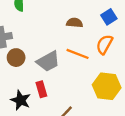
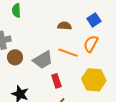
red rectangle: (41, 89) -> (56, 81), moved

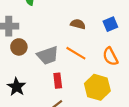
orange semicircle: (91, 44) -> (110, 56), moved, turned -66

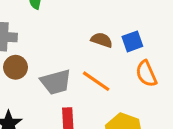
blue square: (110, 24) -> (132, 41), moved
orange semicircle: (110, 56) -> (146, 74), moved

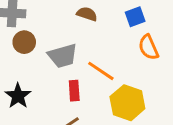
brown semicircle: (102, 40) -> (87, 14), moved
orange line: (96, 81) -> (101, 71), moved

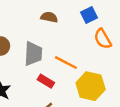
gray trapezoid: (63, 56) -> (33, 54), turned -65
red rectangle: (74, 91) -> (46, 81), turned -49

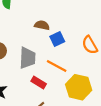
blue square: (89, 15) -> (57, 39), moved

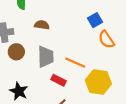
brown semicircle: (42, 25) -> (42, 25), moved
blue square: (57, 39) -> (95, 20), moved

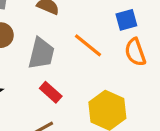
orange line: (75, 63) -> (88, 45), moved

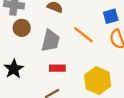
red rectangle: (51, 92) -> (57, 68), turned -42

